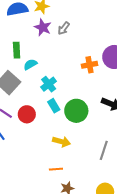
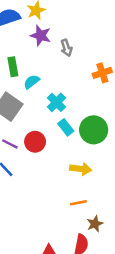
gray arrow: (64, 28) -> (66, 48), moved, turned -48

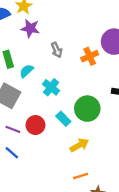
gray arrow: (66, 48) -> (57, 50), moved
cyan rectangle: (66, 127) -> (63, 119), moved
yellow arrow: (81, 169) -> (79, 145), turned -30

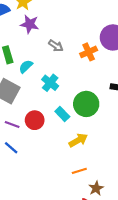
gray arrow: (57, 50) -> (56, 46), turned -32

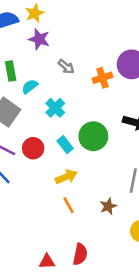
yellow arrow: (78, 140) -> (66, 177), moved
orange line: (79, 171) -> (69, 205), moved, turned 72
brown star: (96, 188) -> (108, 206), moved

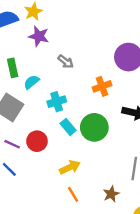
orange cross: (102, 78) -> (102, 86), moved
cyan cross: (55, 108) -> (57, 102), turned 30
cyan rectangle: (65, 145) -> (68, 127), moved

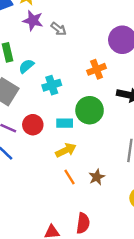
gray arrow: (66, 62) -> (59, 29), moved
cyan rectangle: (68, 127) -> (65, 123), moved, turned -49
brown star: (111, 194) -> (97, 177), moved

